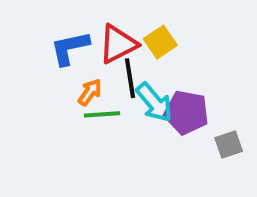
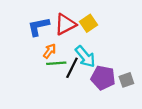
black line: (130, 78) -> (72, 68), moved, turned 35
purple pentagon: (186, 112) -> (103, 78), moved

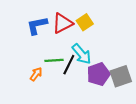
orange arrow: (50, 51) -> (36, 74), moved
purple pentagon: (103, 78) -> (98, 74), turned -30
gray square: (126, 80) -> (121, 76), size x1.5

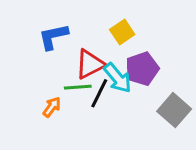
red triangle: (62, 23) -> (90, 64), moved
purple pentagon: (98, 74) -> (142, 69), moved
gray square: (121, 76) -> (174, 110), turned -30

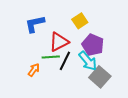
purple pentagon: (142, 69) -> (93, 45), turned -30
cyan arrow: (118, 78) -> (88, 61), moved
gray square: (174, 110) -> (100, 77), moved

